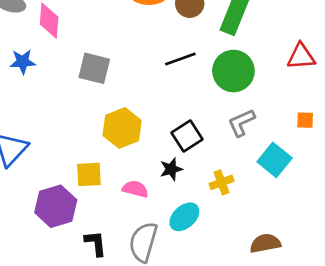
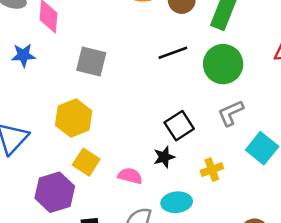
yellow hexagon: (122, 128) -> (74, 118), moved
yellow square: (89, 174) -> (86, 162), turned 36
cyan ellipse: (184, 217) -> (177, 202), turned 36

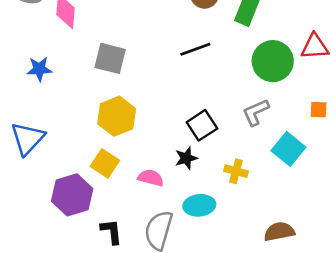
blue star: (23, 55) -> (39, 69), moved
green circle: (223, 64) -> (273, 61), moved
yellow hexagon: (74, 118) -> (117, 116), moved
yellow cross: (212, 170) -> (236, 171), turned 35

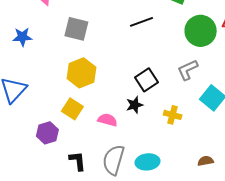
purple hexagon: (72, 195) -> (47, 133), size x0.7
cyan ellipse: (199, 205) -> (147, 162), moved
brown semicircle: (279, 232) -> (206, 161), size x0.7

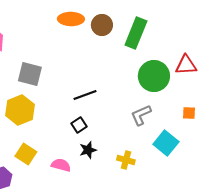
black line: (141, 22) -> (85, 95), moved
yellow hexagon: (81, 73) -> (20, 110), moved
black square: (146, 80) -> (79, 125), moved, size x0.7

